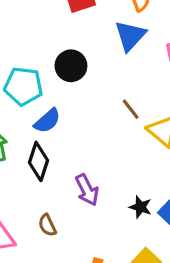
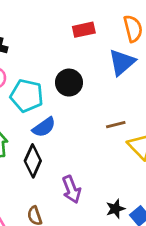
brown line: (131, 109) -> (116, 125), turned -72
black star: (140, 207) -> (115, 209), turned 30

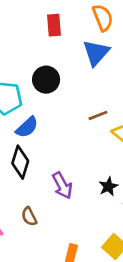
red rectangle: (84, 30) -> (54, 25), turned -75
black star: (115, 209) -> (108, 186), moved

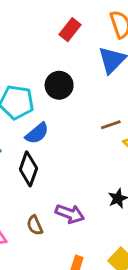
red rectangle: (54, 25) -> (70, 30), turned 40
purple arrow: (62, 186) -> (70, 214), moved, turned -44

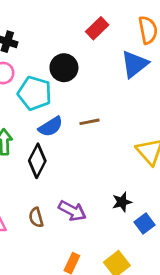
black circle: (59, 85) -> (64, 68), moved
brown line: (111, 125) -> (89, 122), moved

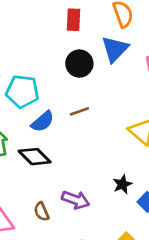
red rectangle: (97, 28) -> (74, 20), turned -35
black circle: (64, 68) -> (79, 64), moved
black diamond: (37, 161) -> (35, 157), turned -64

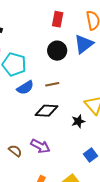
black diamond: (35, 157) -> (47, 111), moved, turned -50
black star: (122, 184) -> (78, 121), moved
brown semicircle: (42, 212) -> (15, 151), turned 144

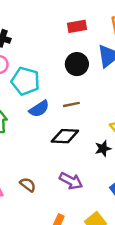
red rectangle: (58, 19) -> (77, 26), turned 70
purple arrow: (40, 146) -> (71, 181), moved

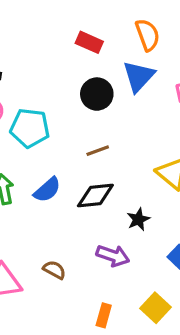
red rectangle: (77, 26) -> (89, 42), turned 42
blue semicircle: (39, 109) -> (47, 190), moved
black star: (103, 149) -> (138, 219), moved

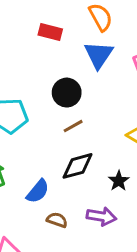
black circle: (97, 94) -> (67, 93), moved
blue semicircle: (47, 190) -> (38, 191), moved
brown semicircle: (54, 270) -> (57, 220), moved

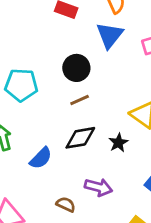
black star: (119, 181) -> (118, 143), moved
brown semicircle: (57, 220) -> (66, 204), moved

